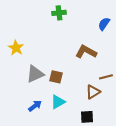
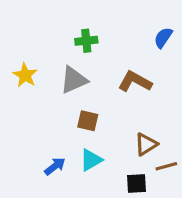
green cross: (59, 13) -> (86, 41), moved
gray triangle: (35, 74) -> (74, 80), moved
brown line: (106, 77) -> (166, 166), moved

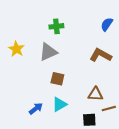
brown L-shape: (135, 82) -> (101, 55), moved
brown triangle: (146, 144) -> (95, 94), turned 35

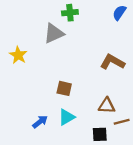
blue semicircle: (107, 24) -> (119, 13), moved
green cross: (56, 26) -> (70, 13), moved
gray triangle: (48, 52) -> (54, 33), moved

